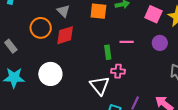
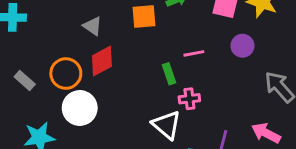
orange circle: (41, 28) -> (66, 73), moved
gray rectangle: (11, 46) -> (25, 81), moved
white circle: (50, 74) -> (80, 108), moved

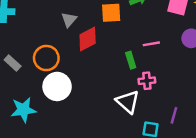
gray triangle: (93, 26) -> (69, 20), turned 35
red diamond: (102, 61) -> (88, 39), moved

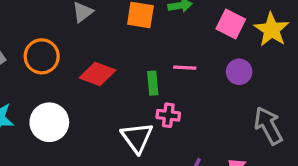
red diamond: (88, 39) -> (97, 74), moved, turned 35
white circle: (57, 86) -> (49, 122), moved

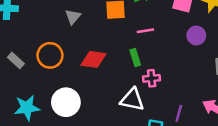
pink line: (185, 68) -> (145, 31), moved
white triangle: (137, 138) -> (132, 100), turned -30

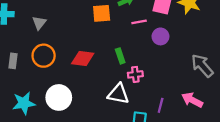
gray triangle: (73, 17) -> (39, 23), moved
pink line: (145, 31) -> (139, 22), moved
purple circle: (196, 35) -> (160, 36), moved
gray rectangle: (16, 60) -> (13, 61), turned 56

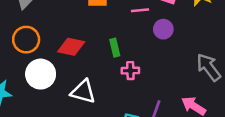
white triangle: (118, 94) -> (83, 92), moved
white circle: (59, 97) -> (41, 74), moved

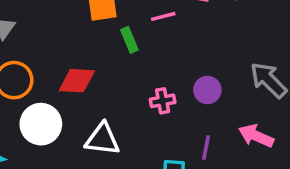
purple circle: (163, 29) -> (207, 90), moved
green rectangle: (115, 48) -> (129, 40), moved

